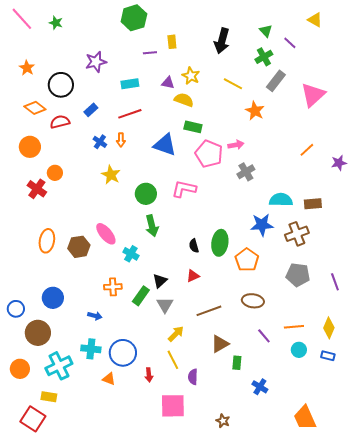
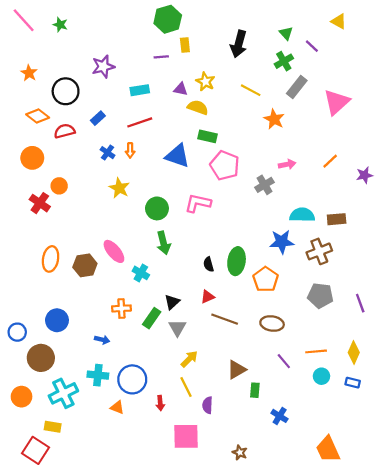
green hexagon: (134, 18) -> (168, 19), moved
pink arrow: (236, 145) -> (287, 164), moved
brown line: (209, 311) -> (225, 319), moved, turned 40

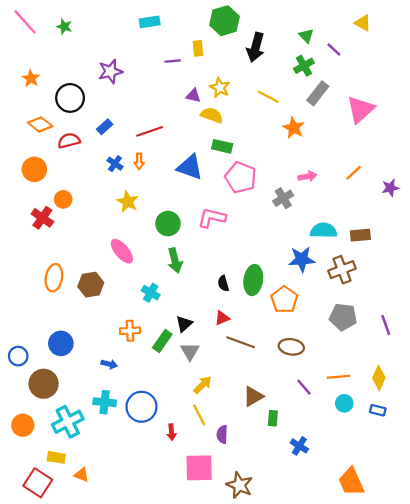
green hexagon: (168, 19) -> (224, 21), moved
cyan rectangle: (140, 90) -> (150, 22), moved
pink ellipse: (114, 251) -> (122, 251), moved
orange triangle: (117, 407) -> (82, 475), moved
brown star: (240, 453) -> (239, 485), moved, size x1.6

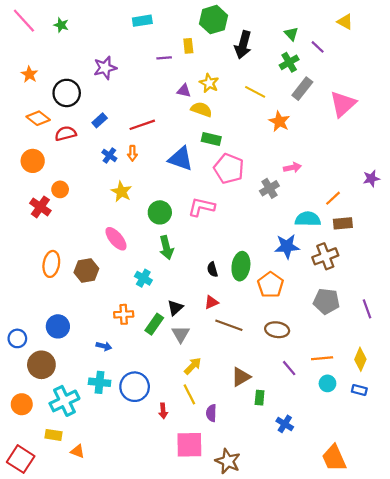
orange line: (354, 173) -> (333, 198), moved
red square: (38, 483) -> (21, 459), moved

